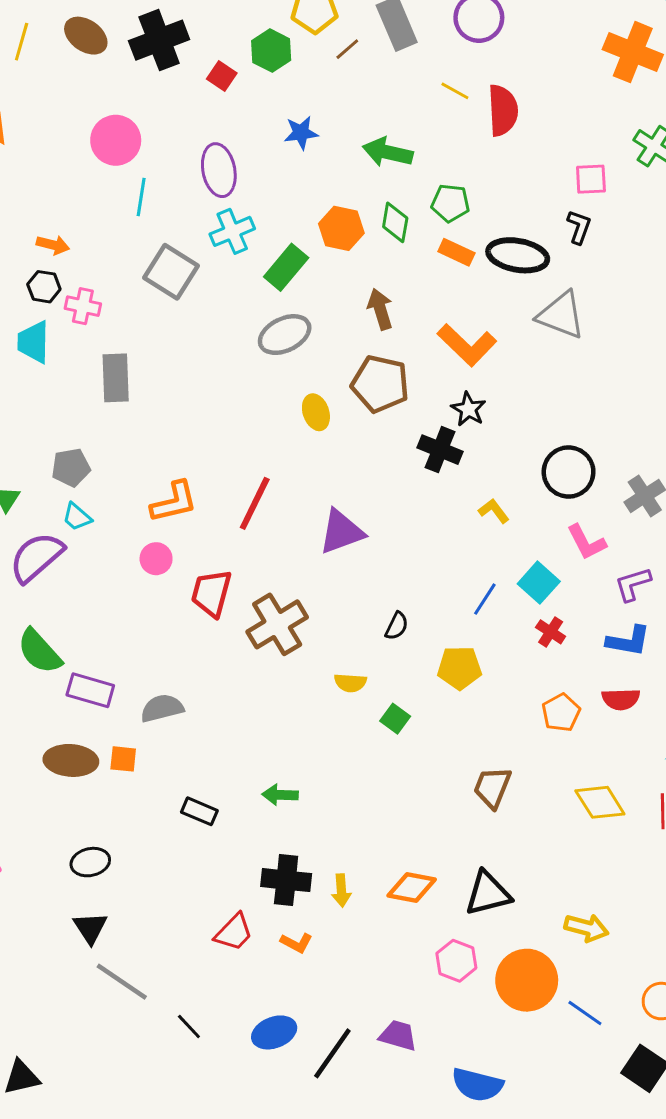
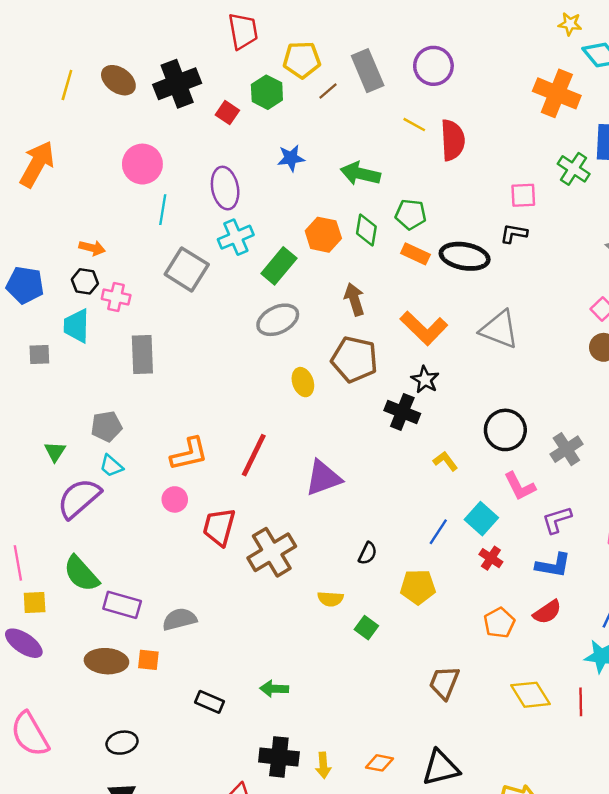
black L-shape: (579, 227) -> (514, 234), turned -100
gray triangle: (561, 315) -> (499, 329), moved
red semicircle: (621, 699) -> (547, 612), turned -32
orange diamond: (412, 887) -> (380, 763), size x0.7

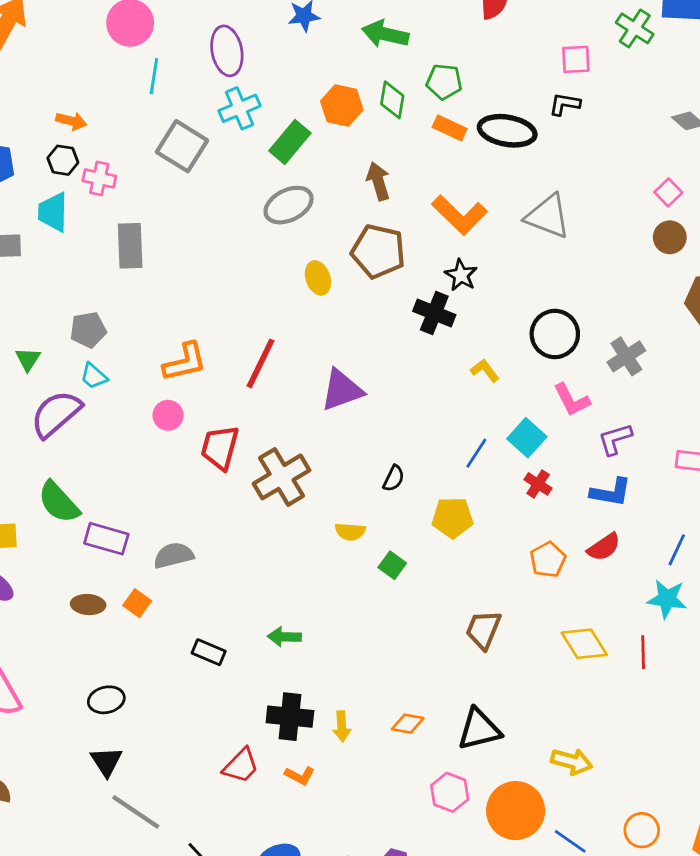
orange square: (148, 660) -> (137, 603), turned 30
brown ellipse: (106, 661) -> (88, 605), size x0.7

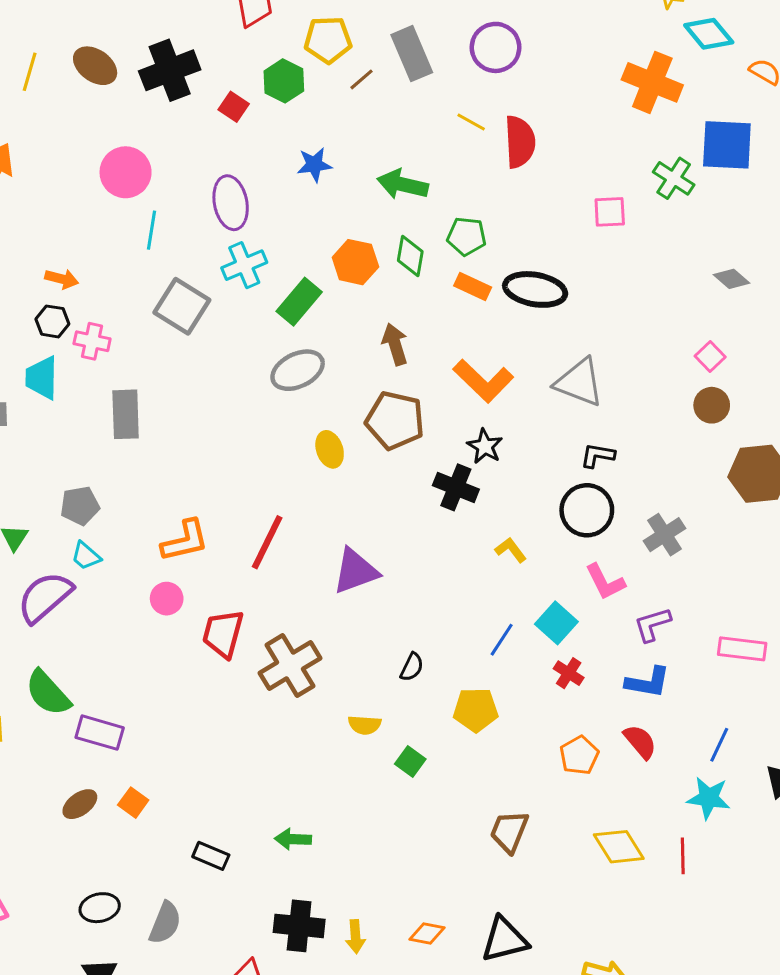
black L-shape: (565, 104) -> (598, 455), moved
red semicircle: (604, 547) -> (640, 742), turned -96
gray semicircle: (174, 555) -> (165, 923), moved, turned 126
brown ellipse: (88, 605) -> (80, 804), turned -40

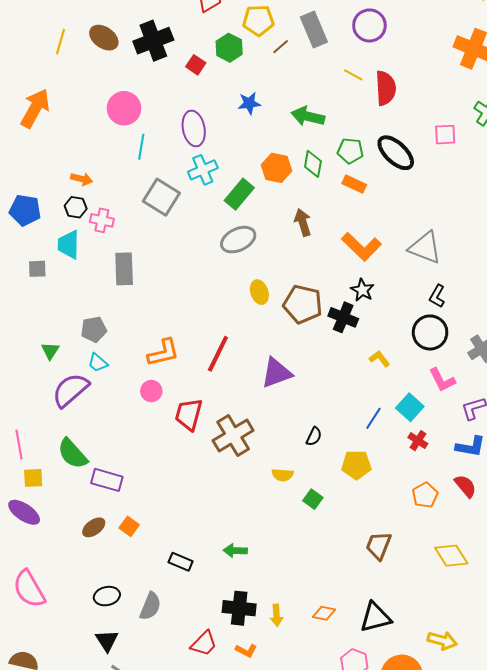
black ellipse: (535, 289) -> (396, 153), moved, turned 33
brown pentagon: (395, 420) -> (303, 304), moved
black L-shape: (598, 455) -> (437, 296), turned -70

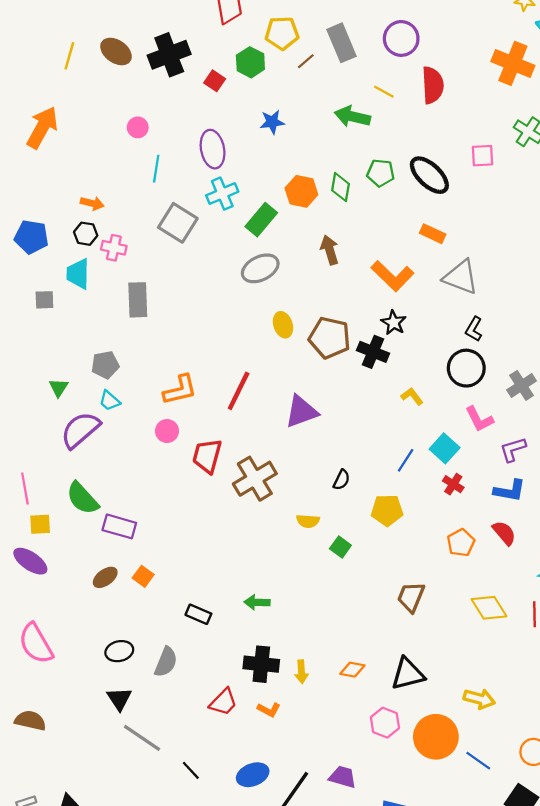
red semicircle: (386, 88) -> (433, 85), moved
pink circle: (124, 108) -> (138, 127), size x0.6
green arrow: (308, 116) -> (352, 117), moved
orange rectangle: (354, 184) -> (433, 234), moved

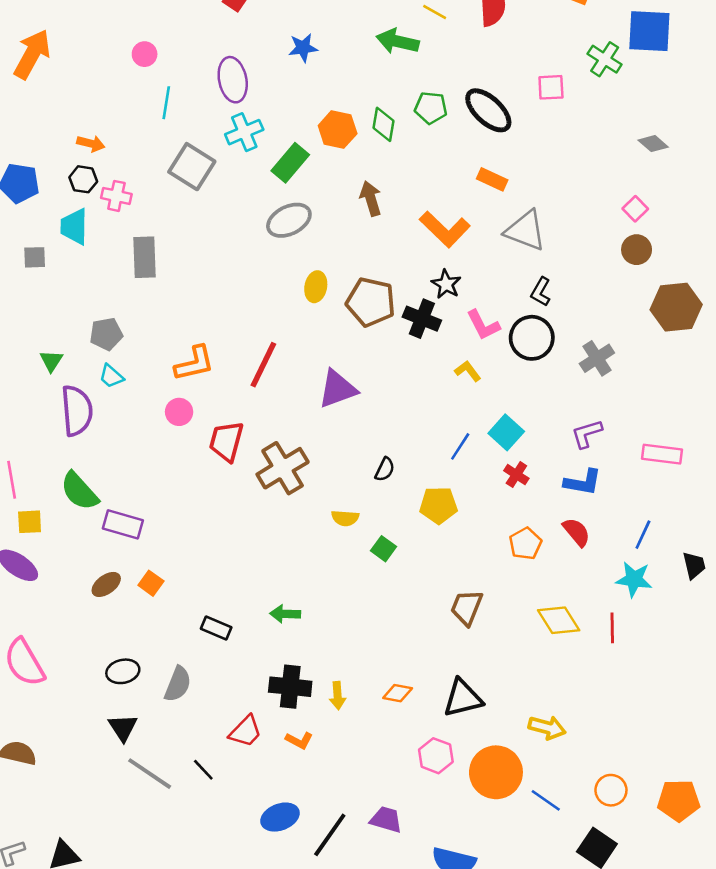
yellow ellipse: (283, 325) -> (316, 287), turned 30
pink L-shape: (479, 419) -> (483, 325), moved
purple semicircle: (80, 430) -> (77, 411), turned 126
black line: (191, 770) -> (203, 770), moved

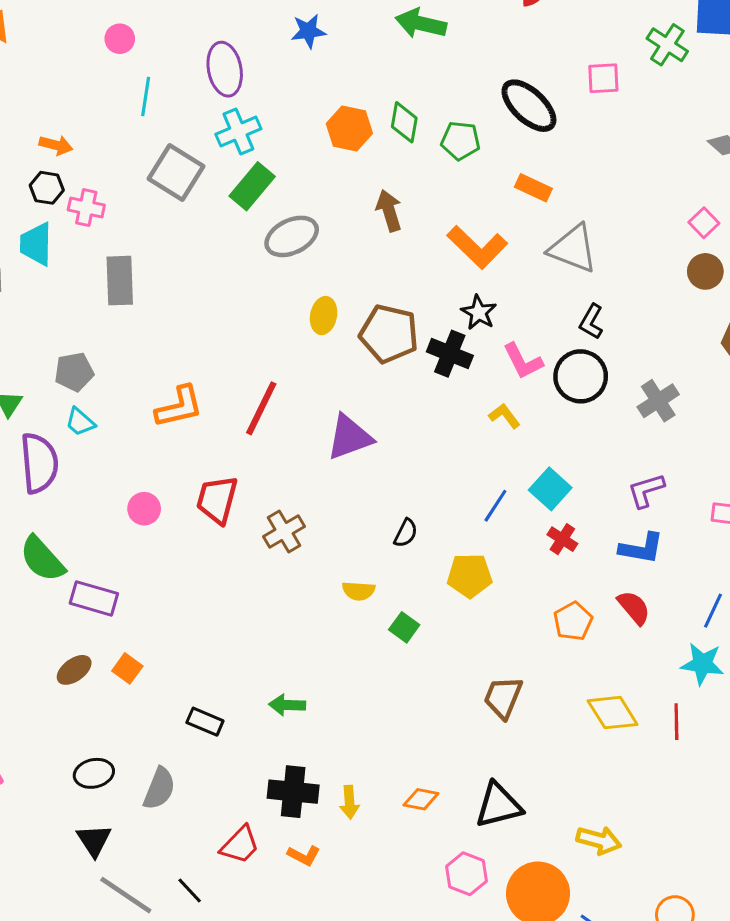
green pentagon: (431, 108) -> (460, 141), moved
green rectangle: (290, 163) -> (252, 186), moved
pink circle: (179, 412) -> (144, 509), moved
brown cross: (283, 468) -> (284, 532), size x0.7

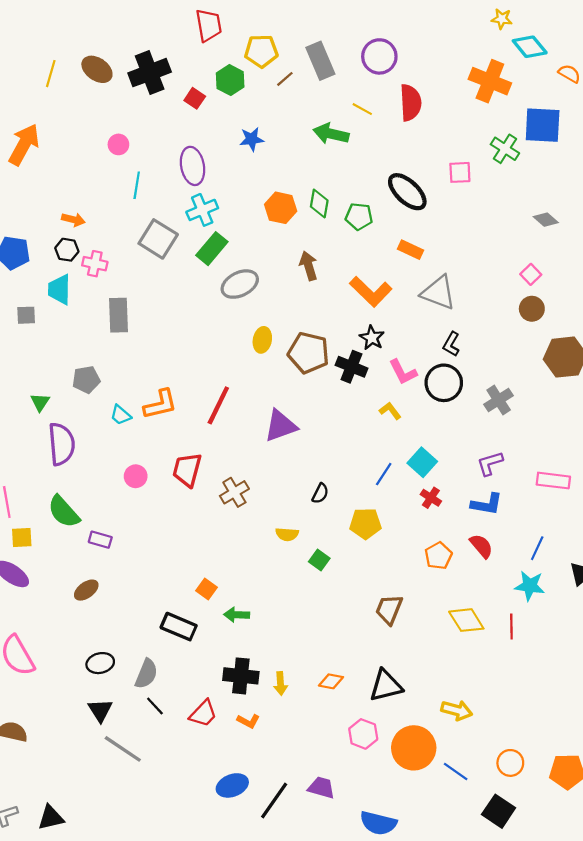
cyan trapezoid: (80, 422) -> (121, 415), moved
purple rectangle: (94, 598) -> (100, 540), size x0.7
orange square: (127, 668) -> (206, 589), moved
black rectangle: (205, 722) -> (179, 627), size x1.4
black line: (190, 890) -> (155, 706), moved

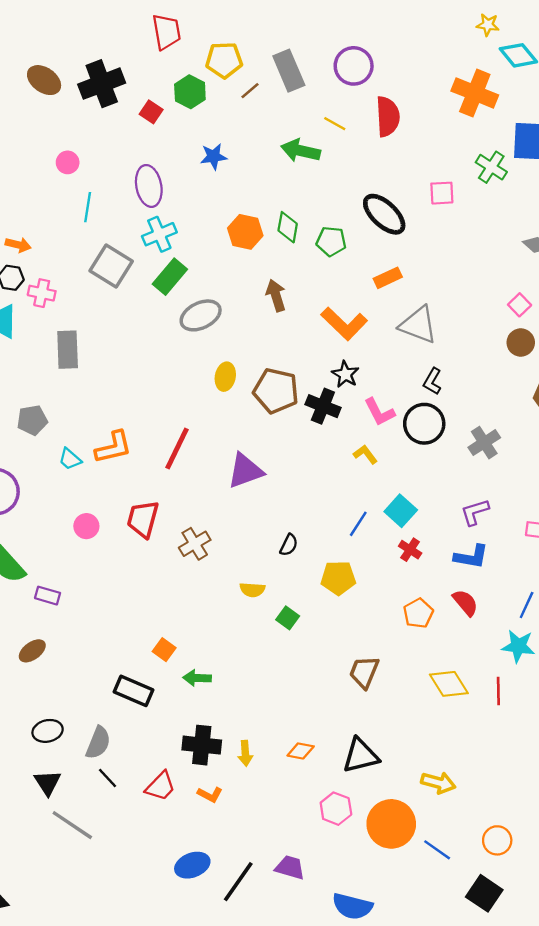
orange rectangle: (410, 250) -> (388, 278), turned -50

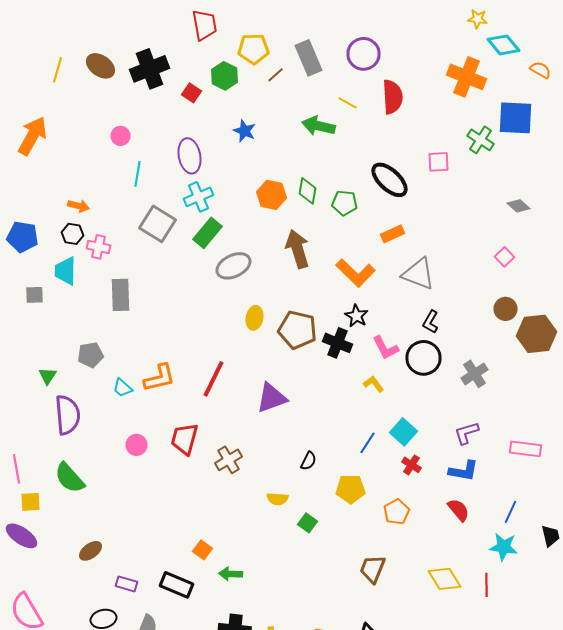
blue star: (214, 157) -> (244, 131), turned 30
brown arrow: (276, 295) -> (298, 249), size x1.4
brown circle: (521, 343) -> (506, 309), moved
purple rectangle: (48, 596) -> (126, 584), moved
orange pentagon: (418, 613) -> (396, 512), moved

